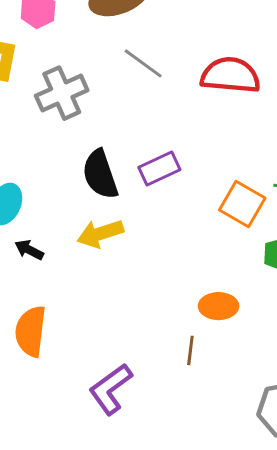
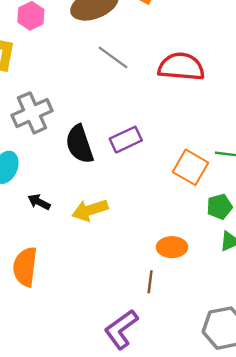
gray cross: (62, 93) -> (32, 113), moved
yellow arrow: (100, 234) -> (90, 210), moved
black arrow: (29, 250) -> (39, 202), moved
purple L-shape: (111, 389) -> (121, 329), moved

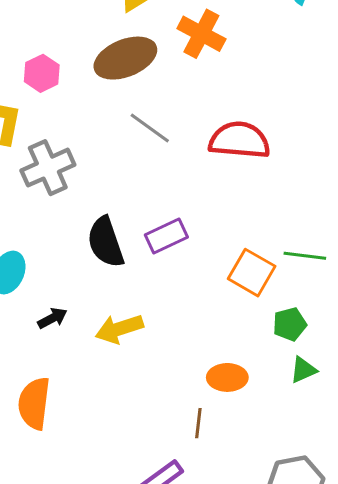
gray cross: (32, 113) -> (48, 168), moved
black arrow: (39, 202) -> (52, 318), turned 125

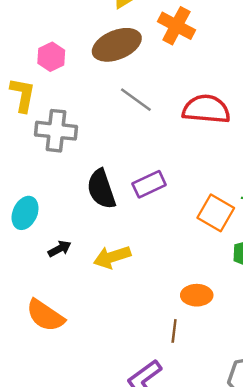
gray cross: (48, 168) -> (56, 131), turned 30
orange semicircle: (34, 403) -> (45, 315), turned -63

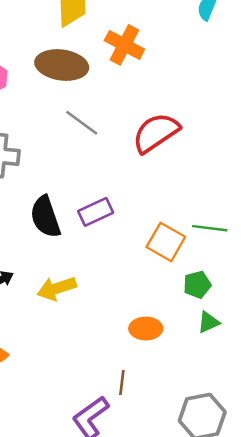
brown ellipse: (117, 45) -> (62, 65), turned 30
red semicircle: (206, 109) -> (156, 133), turned -39
brown line: (174, 331) -> (122, 382), moved

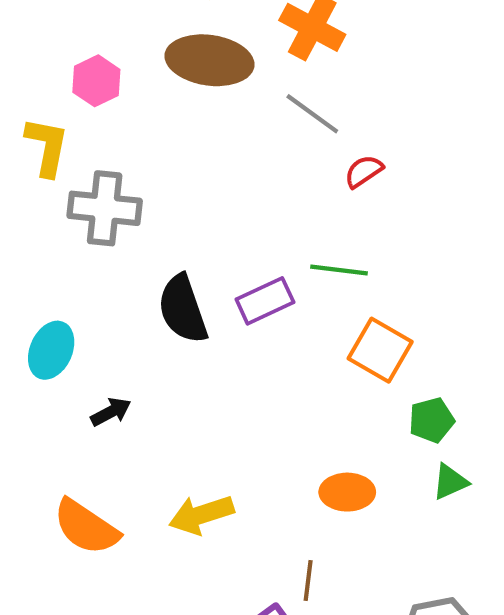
gray line: (82, 123) -> (312, 114), moved
red semicircle: (156, 133) -> (364, 171), size x0.5
green line: (210, 228) -> (339, 270), moved
yellow arrow: (57, 288) -> (201, 515), moved

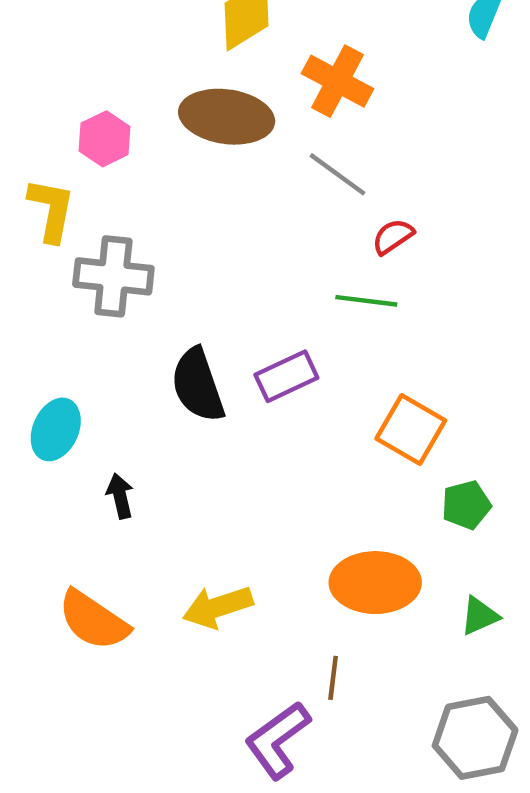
green line: (339, 270) -> (366, 301), moved
black arrow: (111, 412) -> (120, 496), turned -75
green triangle: (450, 482) -> (479, 616), moved
orange ellipse: (347, 492) -> (375, 583), size x1.5

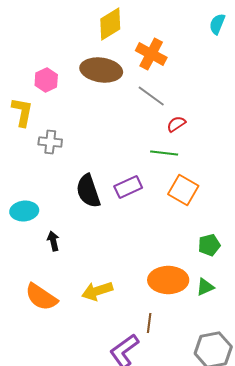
gray cross: (113, 276) -> (50, 142), size x0.7
cyan ellipse: (56, 429) -> (24, 211), turned 60
orange square: (411, 429) -> (183, 190), moved
green triangle: (479, 616) -> (205, 287), moved

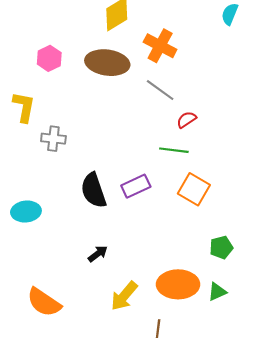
pink hexagon: (46, 80) -> (49, 58), moved
black arrow: (53, 241) -> (98, 254), moved, turned 66
yellow arrow: (97, 291) -> (124, 296), moved, turned -32

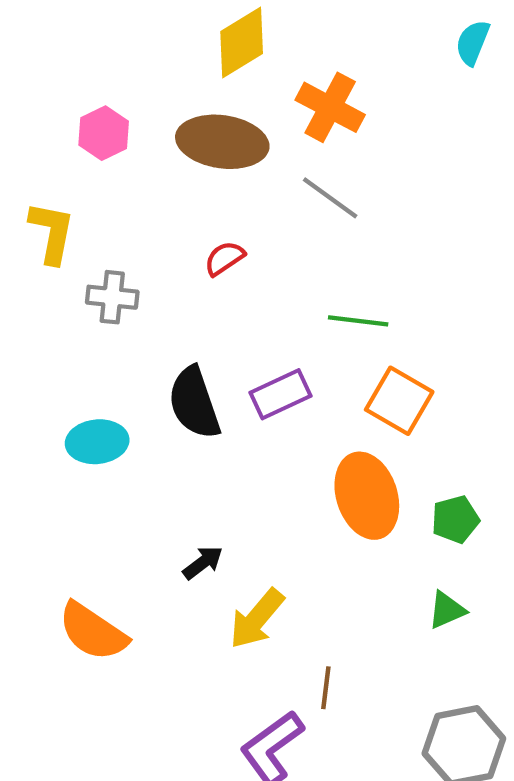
red semicircle: (186, 120) -> (224, 258), moved
cyan ellipse: (26, 211) -> (97, 442), moved
black arrow: (98, 254) -> (203, 563), moved
orange ellipse: (178, 284) -> (367, 496), moved, turned 72

